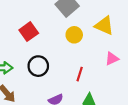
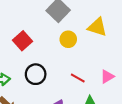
pink triangle: (112, 59) -> (107, 77), moved
red line: (80, 74) -> (78, 78), turned -72

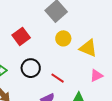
yellow triangle: (97, 27) -> (88, 48), moved
red line: (78, 78) -> (58, 78), moved

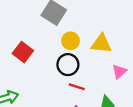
black circle: (31, 68) -> (68, 65), moved

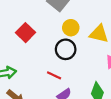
red line: (77, 87) -> (54, 75), moved

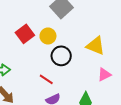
yellow circle: (71, 28) -> (48, 36), moved

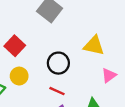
yellow circle: (48, 36) -> (19, 76), moved
red line: (46, 79) -> (57, 91), moved

